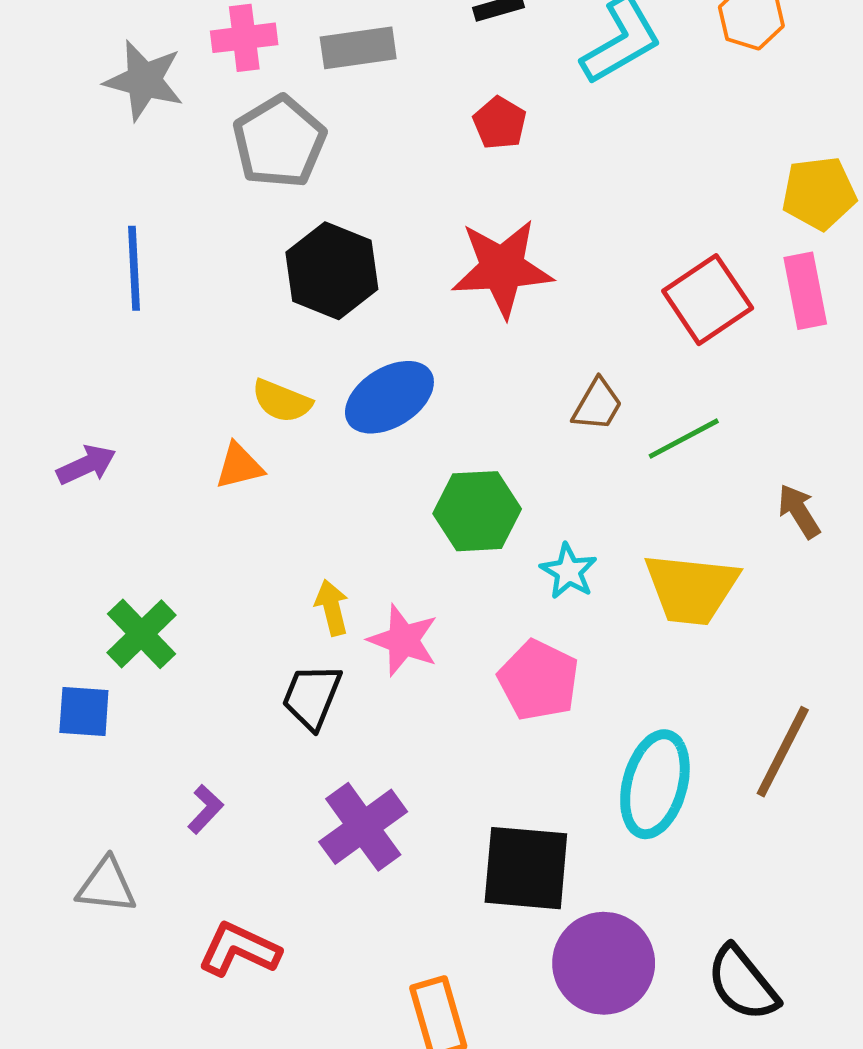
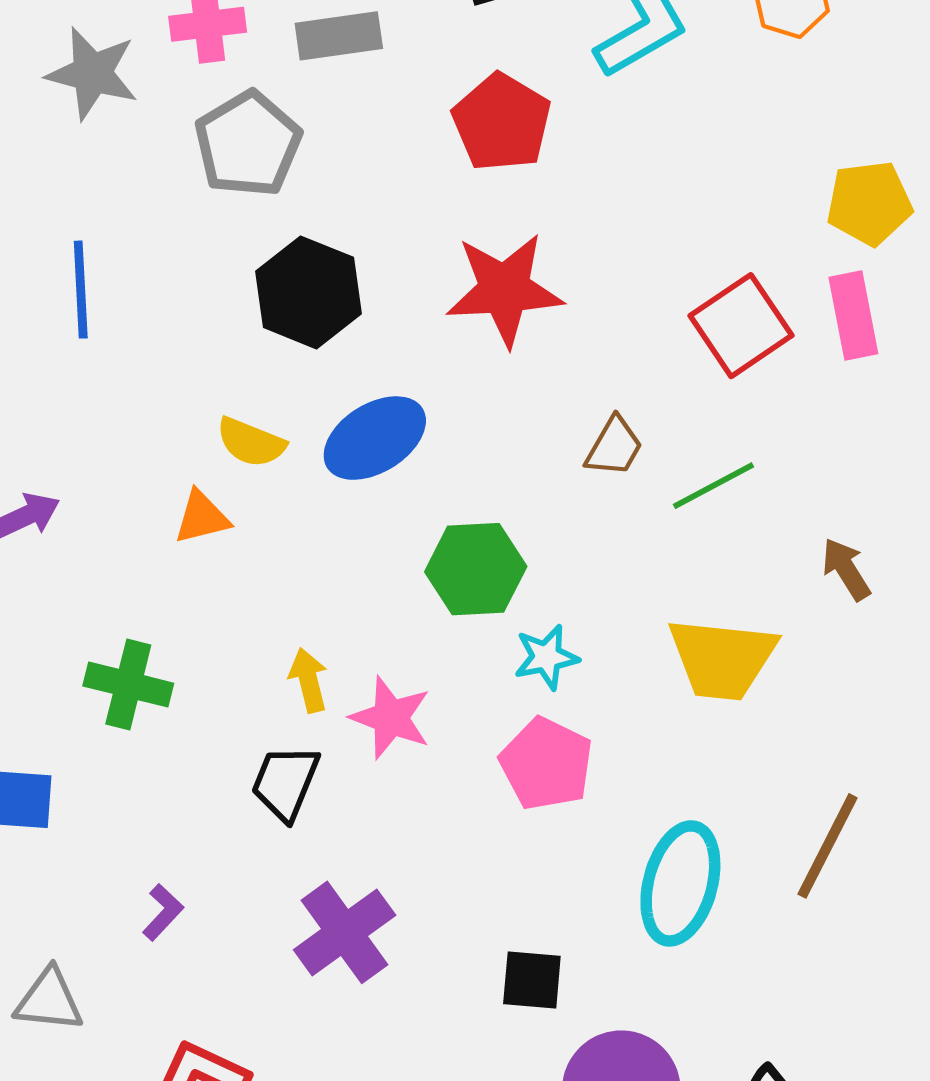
red pentagon: (500, 123) -> (502, 122), size x1.6
cyan star: (569, 571) -> (546, 657), moved, turned 30
green cross: (142, 634) -> (128, 685), moved, turned -32
black square: (526, 868) -> (532, 980), size x0.6

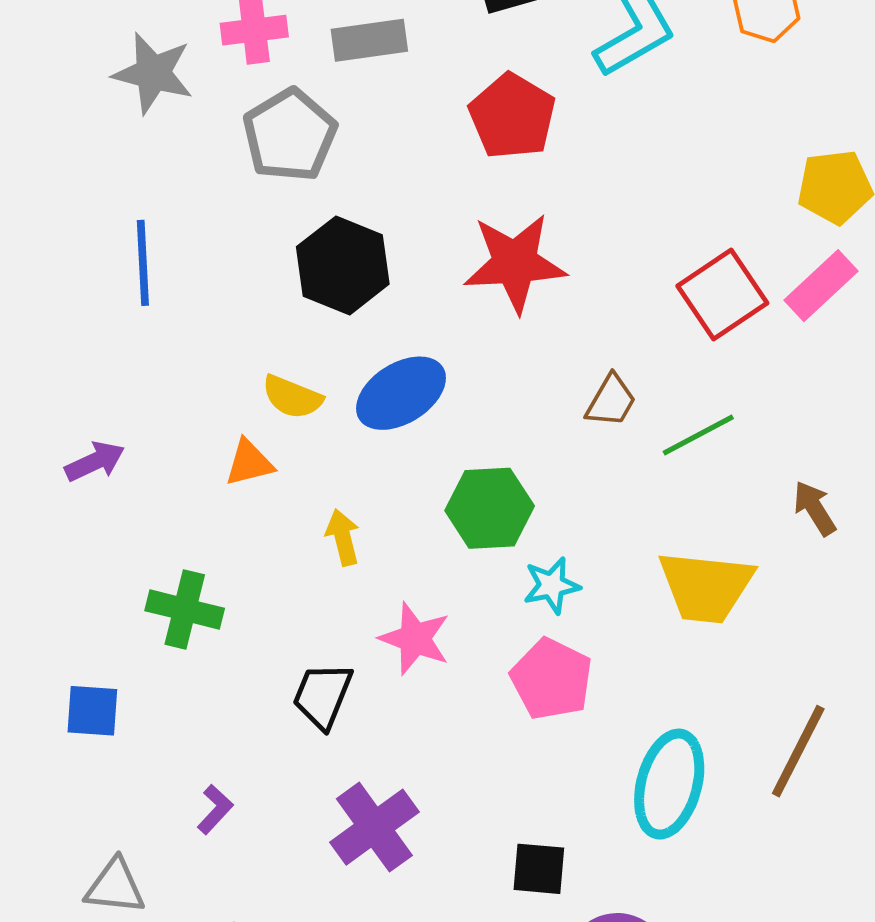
pink rectangle: (853, 315) -> (821, 286), turned 58
yellow arrow: (308, 680) -> (343, 537), moved

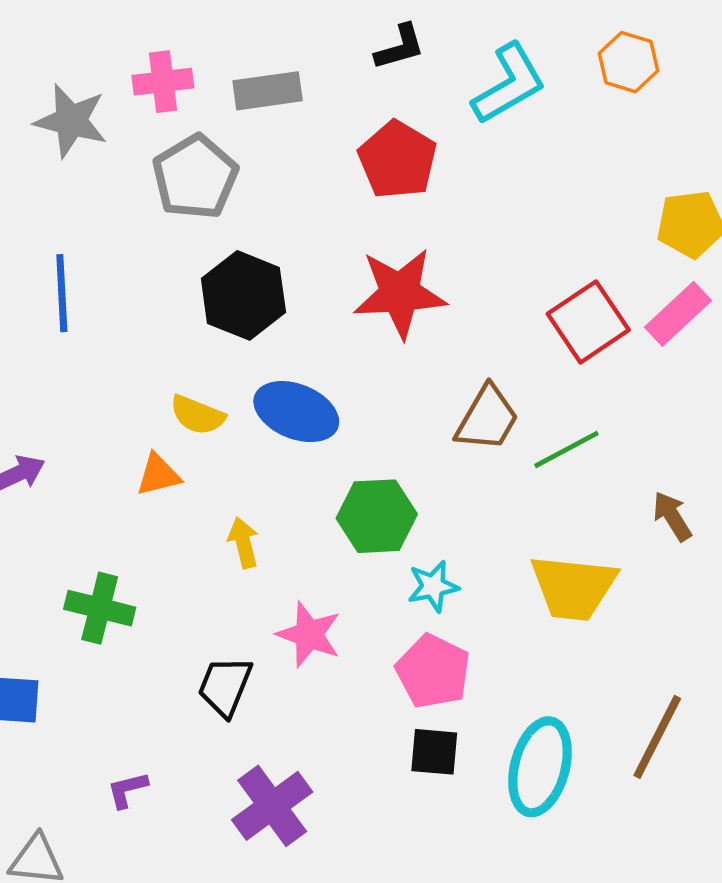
blue ellipse: (401, 393) -> (296, 412), turned 54
brown trapezoid: (611, 401) -> (487, 418), size x1.4
purple L-shape: (215, 809) -> (127, 790), turned -147
black square: (539, 869) -> (434, 752), moved

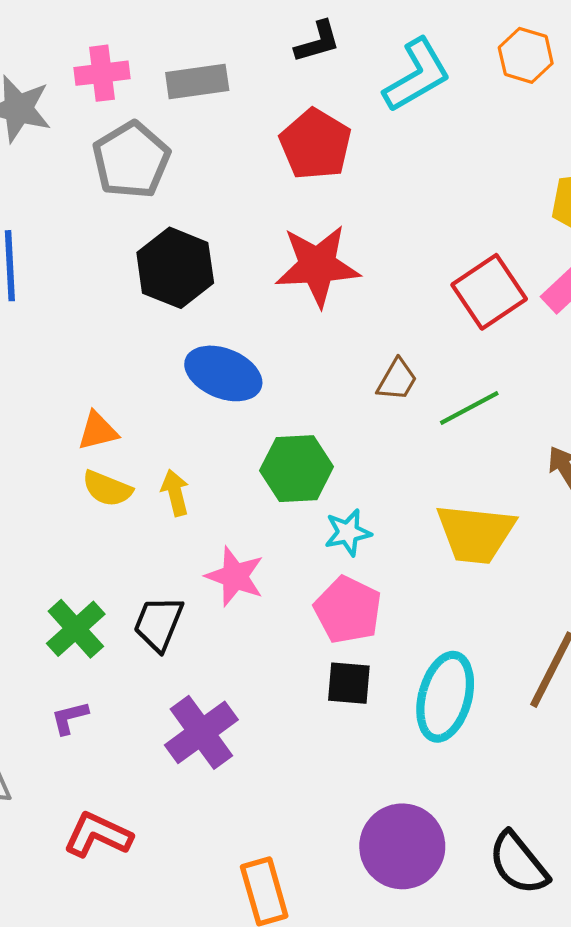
yellow semicircle: (197, 415) -> (107, 489), moved
brown trapezoid: (487, 418) -> (397, 380), size x0.7
green cross: (100, 608) -> (76, 629), moved, turned 34

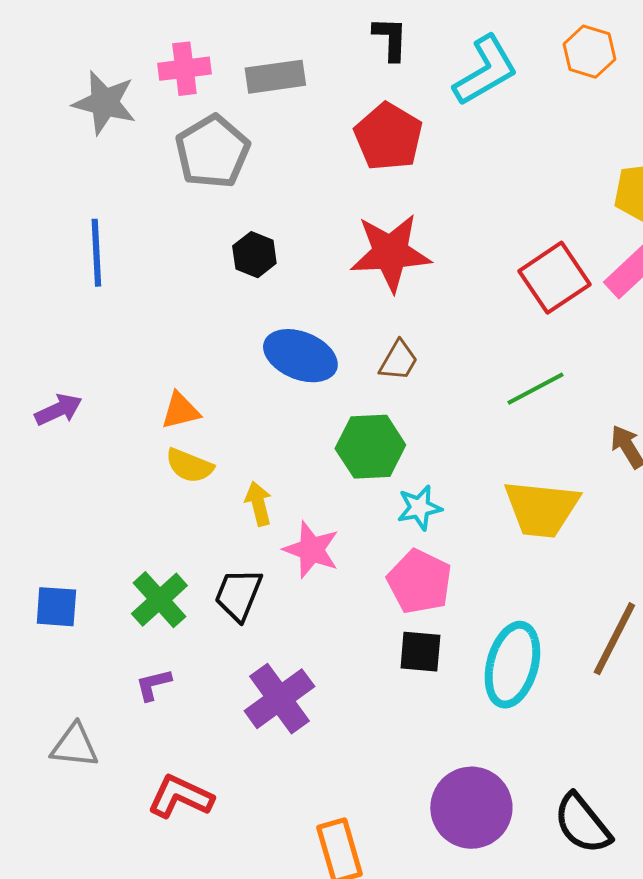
black L-shape: (318, 42) -> (390, 39), turned -72
black hexagon: (175, 268) -> (254, 255), size x0.6
brown trapezoid: (397, 380) -> (398, 361), moved
yellow arrow: (175, 493) -> (258, 504), moved

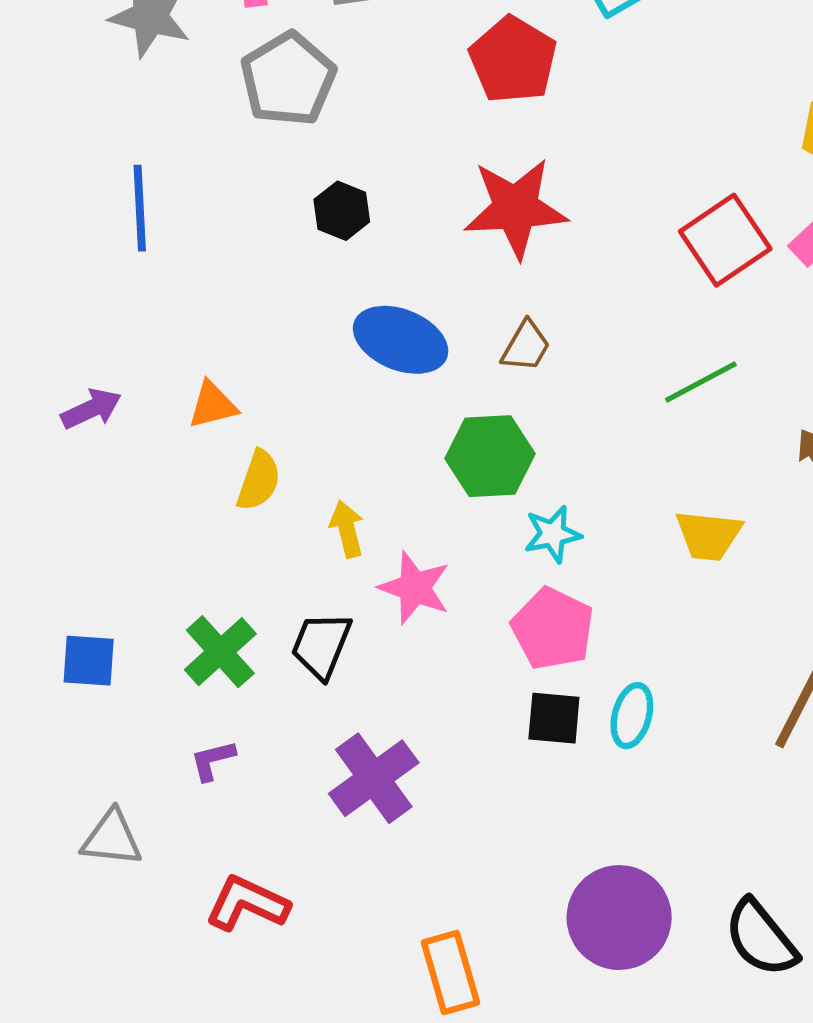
orange triangle: (180, 411) -> (213, 405), moved
yellow semicircle: (189, 466) -> (259, 480), turned -93
yellow trapezoid: (541, 509) -> (709, 535), size x0.7
cyan ellipse: (512, 665) -> (632, 716), moved, size x0.6

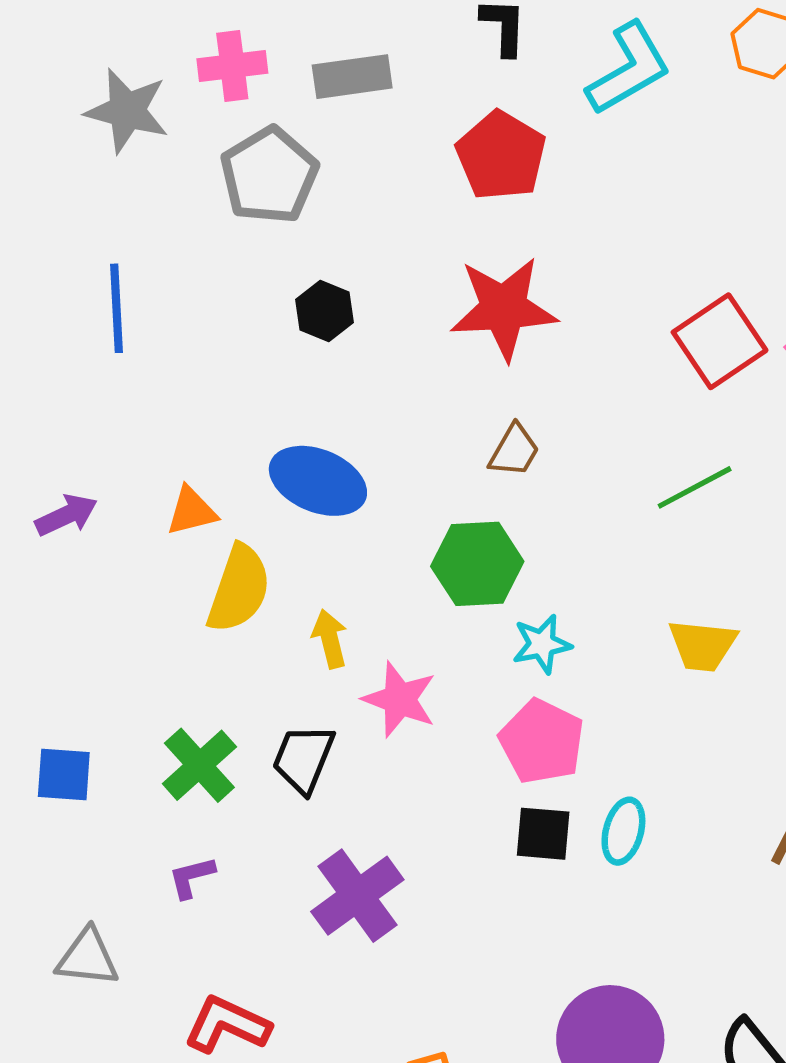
blue ellipse: (401, 340) -> (318, 481), moved
yellow semicircle: (259, 480) -> (239, 589), size x1.4

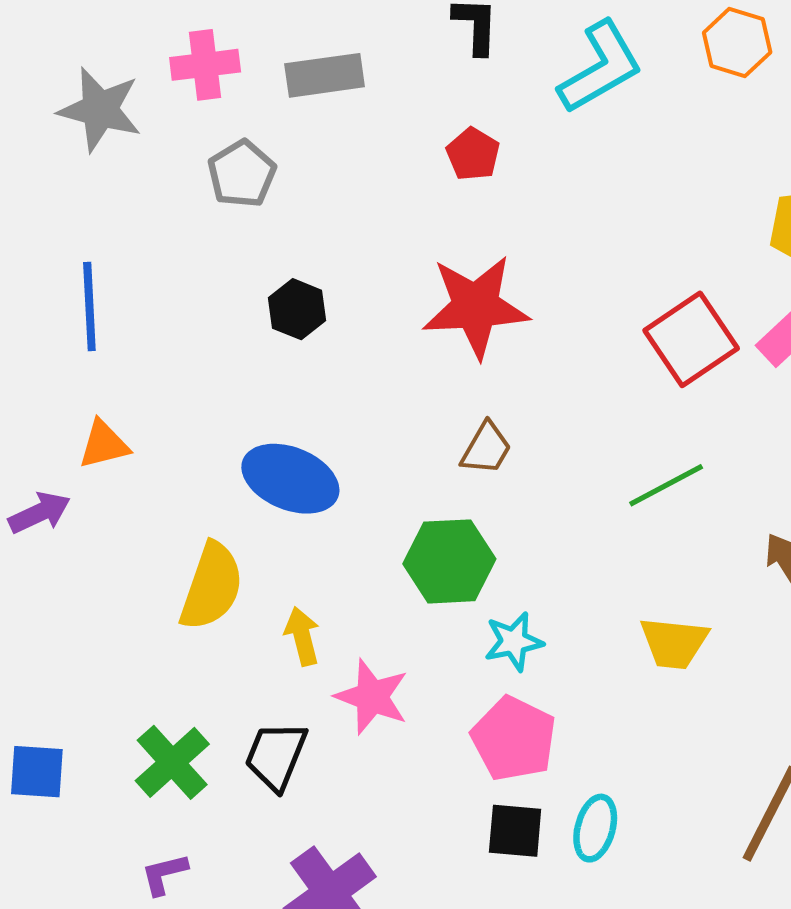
red pentagon: (501, 156) -> (473, 154), size x0.6
gray pentagon: (269, 175) -> (242, 174), size x0.7
orange triangle: (192, 511) -> (104, 444), moved

